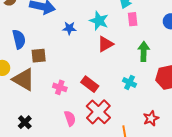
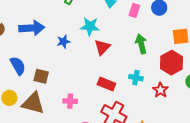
pink rectangle: (133, 19) -> (134, 10), moved, turned 40
brown square: (39, 56) -> (41, 76), turned 35
red rectangle: (90, 84) -> (106, 84), moved
red star: (151, 118) -> (160, 90), moved

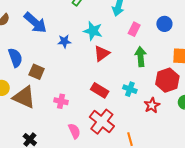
pink rectangle: (134, 10) -> (134, 29), moved
blue arrow: (32, 28) -> (35, 23), turned 35

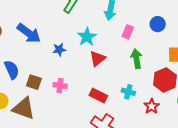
cyan star: (93, 31) -> (87, 37), turned 30
pink cross: (61, 101) -> (60, 85), moved

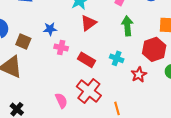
blue star: (59, 50) -> (50, 29), moved
pink cross: (60, 85) -> (61, 47), moved

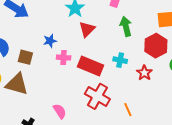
red rectangle: (86, 60) -> (91, 66), size x1.4
pink semicircle: (61, 101) -> (60, 111), moved

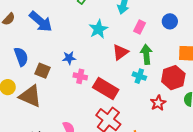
red triangle: (87, 29) -> (120, 52), moved
cyan cross: (120, 60) -> (139, 76), moved

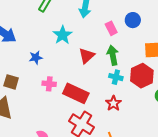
pink rectangle: (140, 27) -> (111, 28), moved, turned -48
blue star: (69, 58) -> (36, 58), moved
cyan cross: (139, 76) -> (116, 77), moved
red star: (158, 103) -> (113, 103), moved

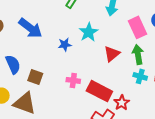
pink rectangle: (111, 28) -> (137, 27), size x1.5
blue star: (36, 58) -> (65, 45), moved
red star: (113, 103) -> (122, 103), moved

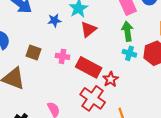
red triangle: (112, 54) -> (88, 29), moved
brown square: (35, 77) -> (33, 52), moved

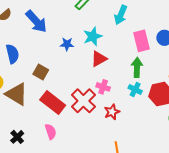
pink cross: (62, 56) -> (103, 87), moved
red rectangle: (89, 67) -> (53, 103), moved
red cross: (93, 98) -> (83, 101), moved

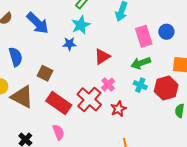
cyan star: (93, 36) -> (81, 25), moved
green arrow: (137, 67) -> (141, 63), turned -108
pink cross: (103, 87) -> (108, 84), turned 32

